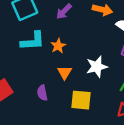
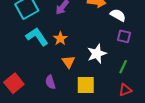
cyan L-shape: (33, 41) -> (37, 37), turned -115

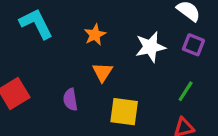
cyan L-shape: (37, 37) -> (36, 24), moved
white star: (97, 54) -> (150, 47), moved

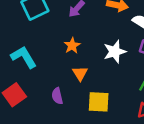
cyan L-shape: (36, 24) -> (24, 57), moved

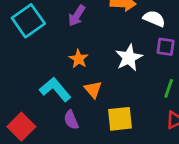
cyan L-shape: (24, 57) -> (55, 89), moved

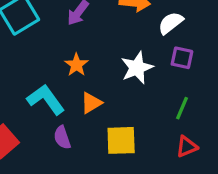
white semicircle: (154, 19) -> (171, 23), turned -65
orange triangle: (93, 90) -> (91, 103), turned 36

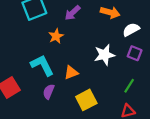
orange star: (76, 65) -> (56, 36), moved
purple semicircle: (62, 138) -> (49, 92), turned 32
yellow square: (121, 140) -> (86, 100), turned -35

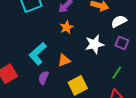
orange star: (56, 36) -> (67, 27), moved
cyan L-shape: (42, 65) -> (38, 54), turned -105

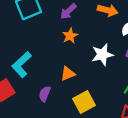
cyan L-shape: (38, 54) -> (22, 65), moved

